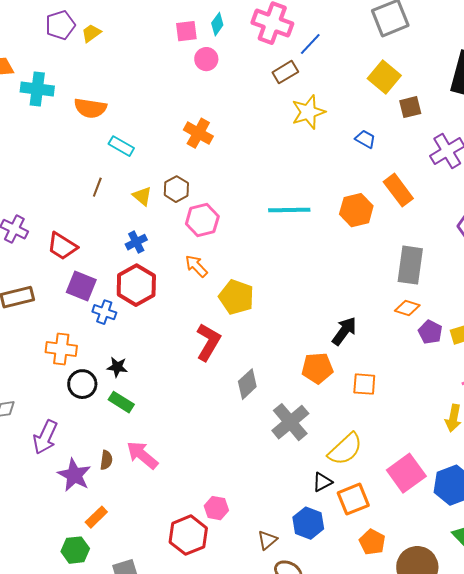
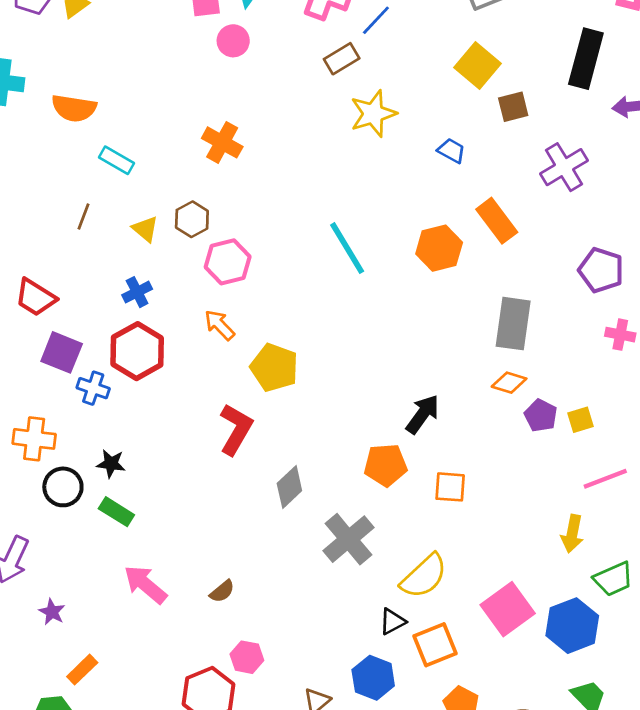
cyan line: (289, 210) -> (347, 248), turned 60
brown semicircle: (106, 460) -> (222, 591), moved, turned 42
purple star: (74, 475) -> (52, 612), size x0.6

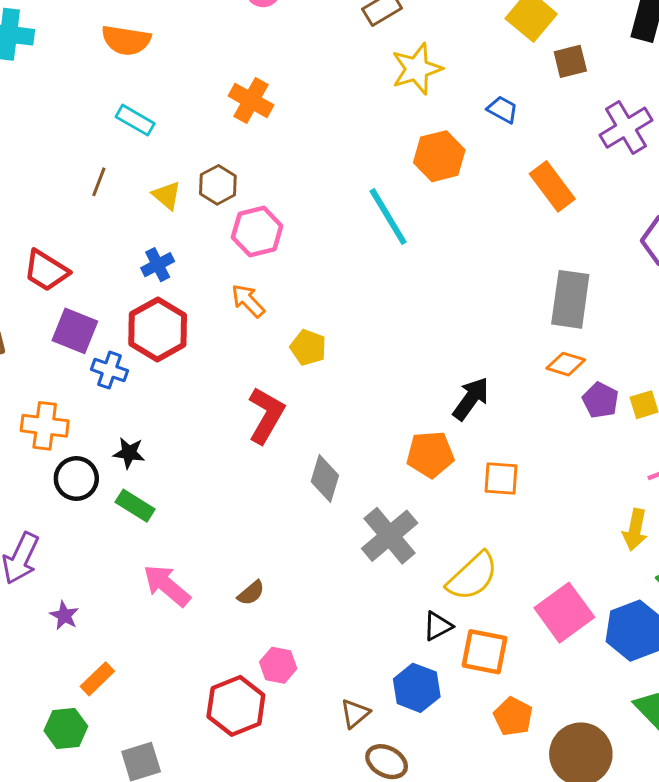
orange semicircle: (74, 108) -> (126, 40), moved
orange hexagon: (439, 248) -> (439, 156), moved
yellow pentagon: (274, 368) -> (308, 347), size x0.7
gray diamond: (289, 487) -> (325, 478), turned -30
orange square: (435, 645) -> (484, 652), turned 33

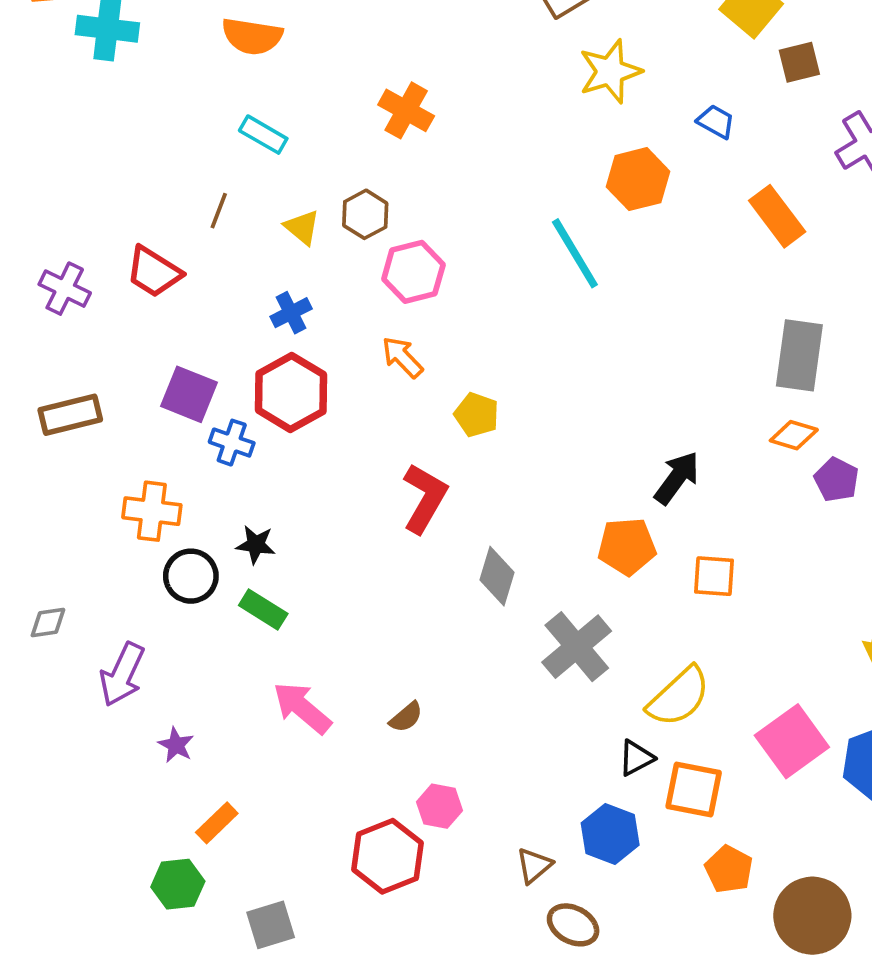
red trapezoid: (46, 271) -> (154, 272), moved

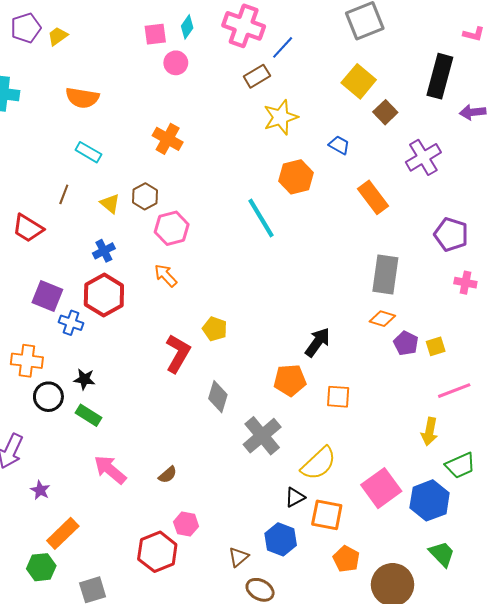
brown square: (799, 62) -> (385, 112), turned -30
yellow pentagon: (477, 415) -> (215, 329), moved
orange rectangle: (217, 823) -> (63, 533), size x1.4

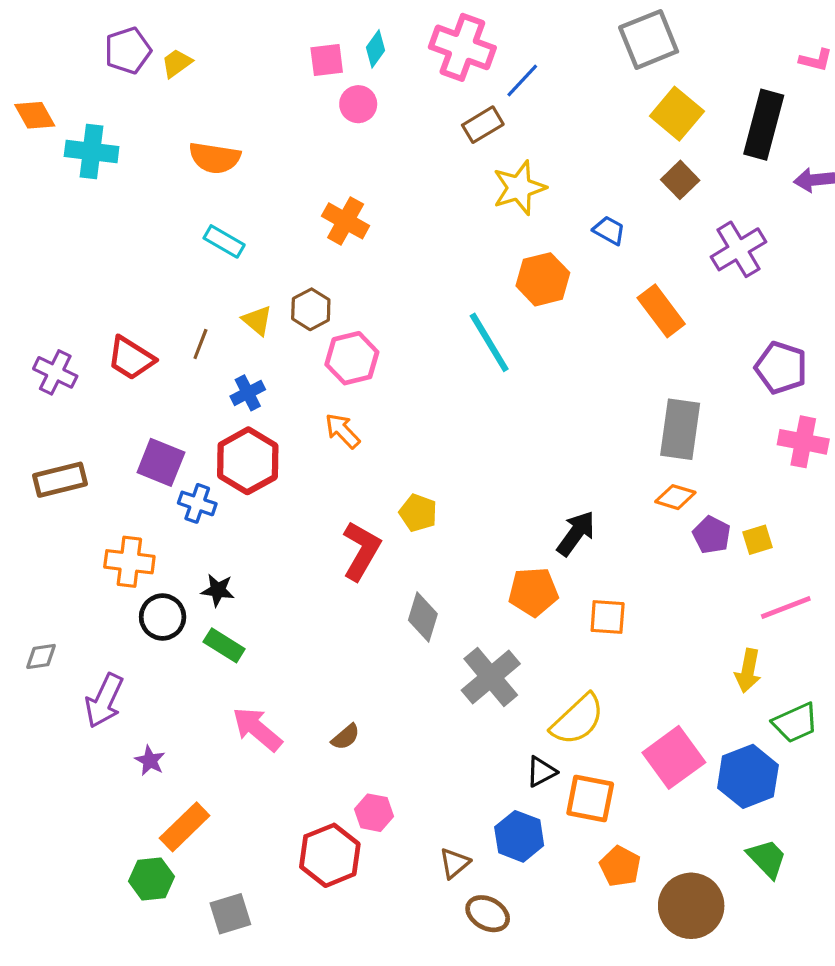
yellow square: (359, 81) -> (677, 114), moved
brown line: (64, 194) -> (200, 344), moved
pink cross: (465, 283) -> (803, 442), size x1.4

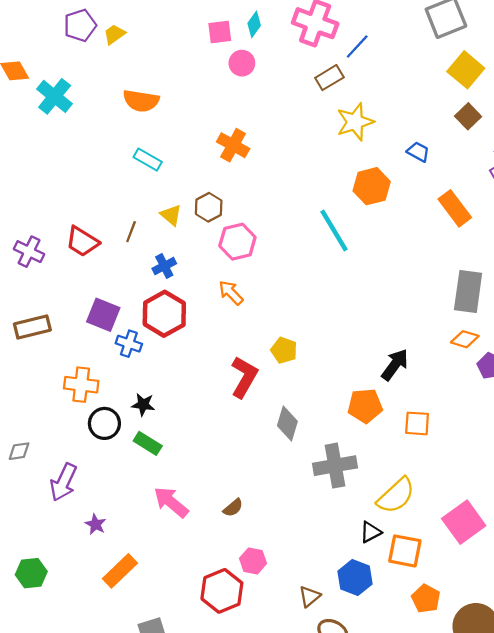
cyan cross: (92, 151) -> (55, 96), turned 32
gray cross: (491, 677) -> (335, 466), turned 30
green hexagon: (151, 879) -> (31, 573), moved

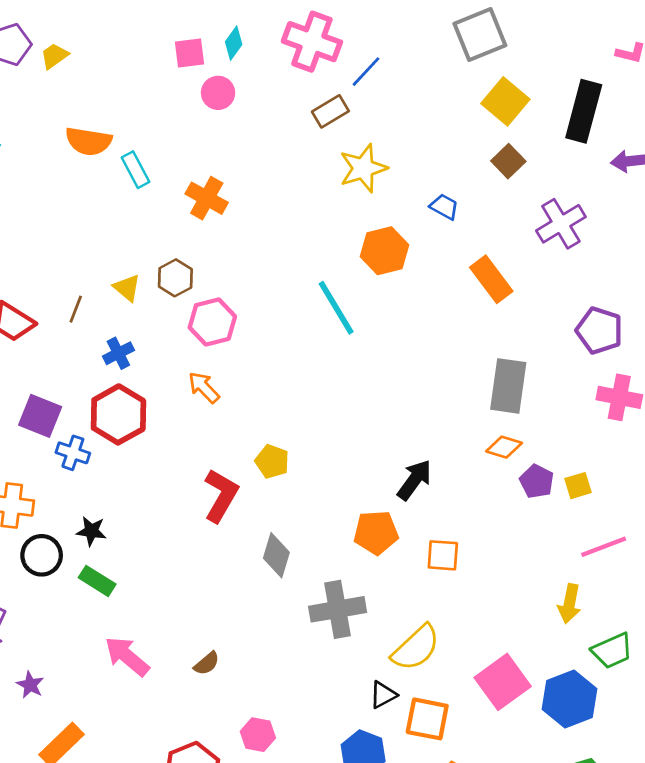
cyan rectangle: (148, 160) -> (136, 170), moved, turned 32
pink hexagon: (253, 561) -> (258, 735), moved

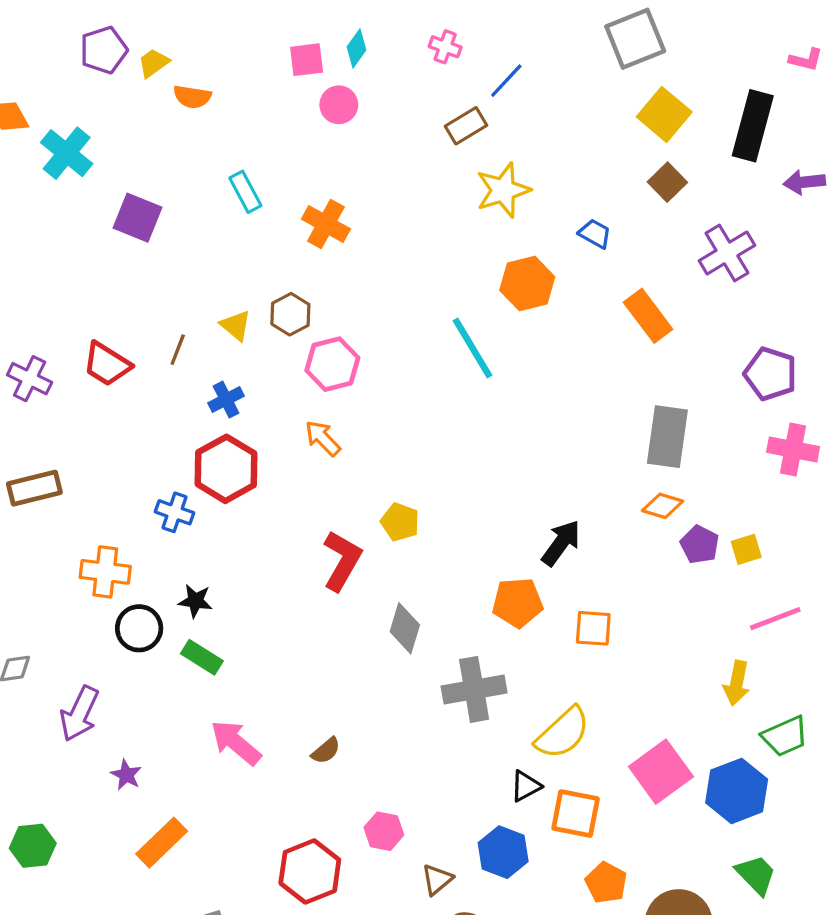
pink cross: (312, 42) -> (445, 47), size x0.5
orange semicircle: (89, 141) -> (192, 97), moved, size x0.7
purple square: (40, 416) -> (137, 218), moved

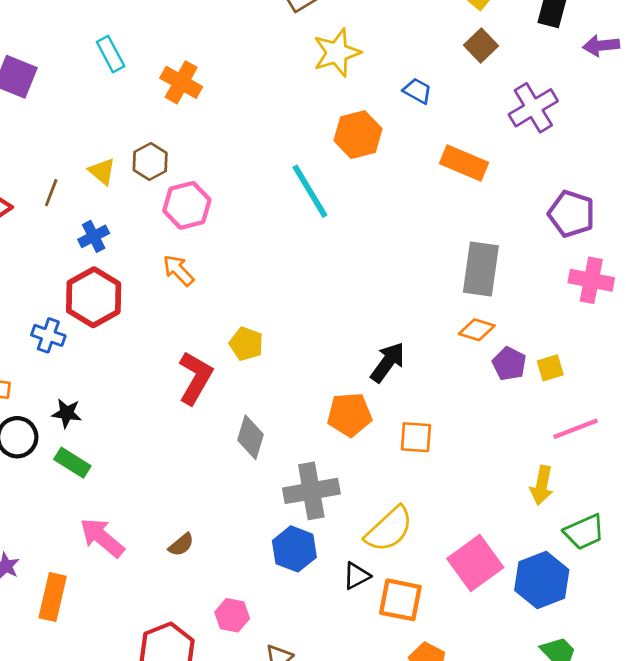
orange rectangle: (648, 316) -> (464, 163), turned -30
orange rectangle: (162, 843) -> (53, 597), moved, turned -33
blue hexagon: (503, 852) -> (294, 549), moved

